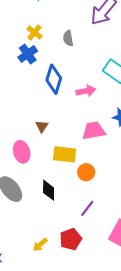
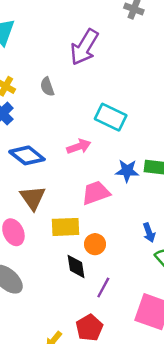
blue diamond: (54, 79) -> (27, 155), moved, turned -60
brown triangle: (42, 126) -> (33, 198), size x1.6
black diamond: (49, 190) -> (76, 266), moved

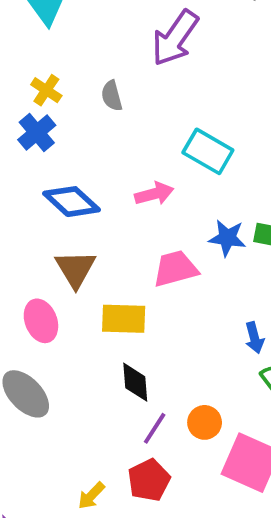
orange circle: (95, 244) -> (205, 422), moved
purple line: (103, 287) -> (155, 428), moved

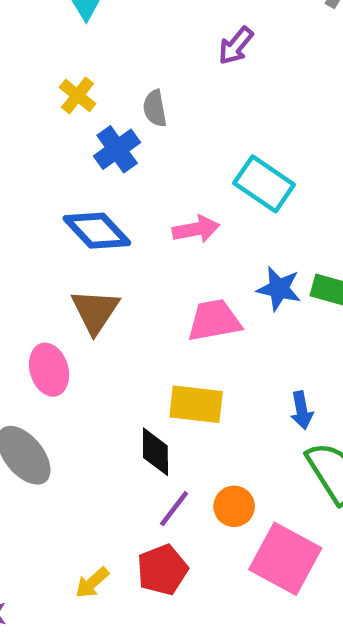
purple arrow: (175, 38) -> (236, 46), size x0.6
blue cross: (37, 132) -> (117, 149), moved
yellow rectangle: (124, 319) -> (196, 404), moved

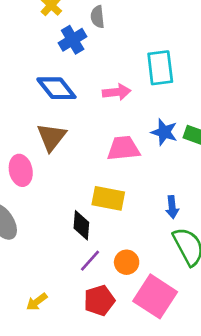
cyan rectangle: (264, 184) -> (160, 68), turned 44
red pentagon: (162, 570) -> (99, 300), moved

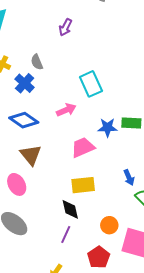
purple line: (90, 261) -> (66, 235), moved

